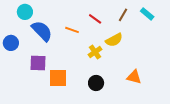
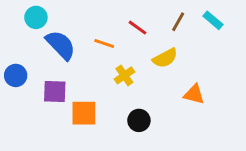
blue circle: (11, 43) -> (16, 75), moved
yellow cross: (95, 52) -> (124, 75), moved
orange triangle: (134, 77) -> (194, 94), moved

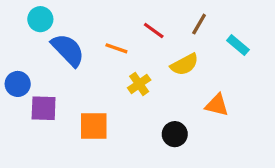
cyan rectangle: (213, 20) -> (238, 45), moved
purple square: (55, 91) -> (44, 108), moved
black circle: (139, 120) -> (175, 134), moved

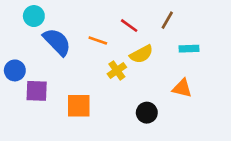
cyan rectangle: (238, 45) -> (189, 49), moved, turned -42
yellow semicircle: (184, 65) -> (141, 54), moved

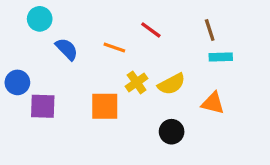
brown line: (167, 20) -> (210, 30), moved, turned -48
blue semicircle: (57, 42) -> (67, 49), size x0.7
yellow semicircle: (141, 54) -> (172, 84), moved
orange square: (79, 106) -> (105, 106), moved

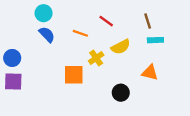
cyan circle: (40, 19) -> (44, 13), moved
yellow semicircle: (172, 84) -> (121, 47), moved
purple square: (43, 106) -> (13, 81), moved

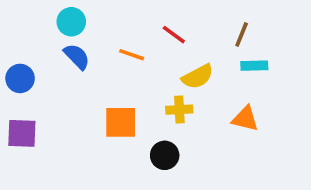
brown line: (148, 21) -> (242, 35), turned 40
blue circle: (12, 58) -> (20, 78), moved
yellow cross: (96, 58) -> (179, 110), moved, turned 32
black circle: (121, 93) -> (165, 155), moved

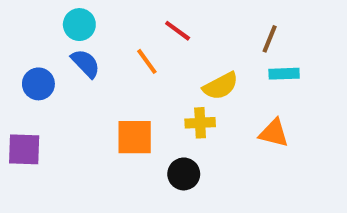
red line: (174, 35) -> (178, 31), moved
orange line: (132, 55) -> (147, 61), turned 35
blue circle: (20, 78) -> (38, 84), moved

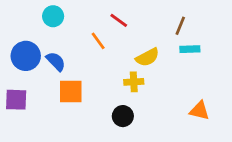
blue semicircle: (85, 63) -> (56, 61), moved
blue circle: (38, 84) -> (26, 56), size x1.4
orange triangle: (274, 133) -> (199, 111), moved
orange square: (135, 137) -> (71, 91), moved

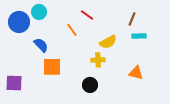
blue circle: (26, 56) -> (19, 22), moved
purple square: (16, 100) -> (14, 83), moved
orange triangle: (199, 111) -> (136, 73), moved

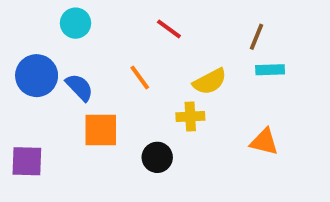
blue circle: (19, 22) -> (37, 76), moved
orange line: (72, 30) -> (140, 78), moved
black circle: (90, 85) -> (157, 157), moved

